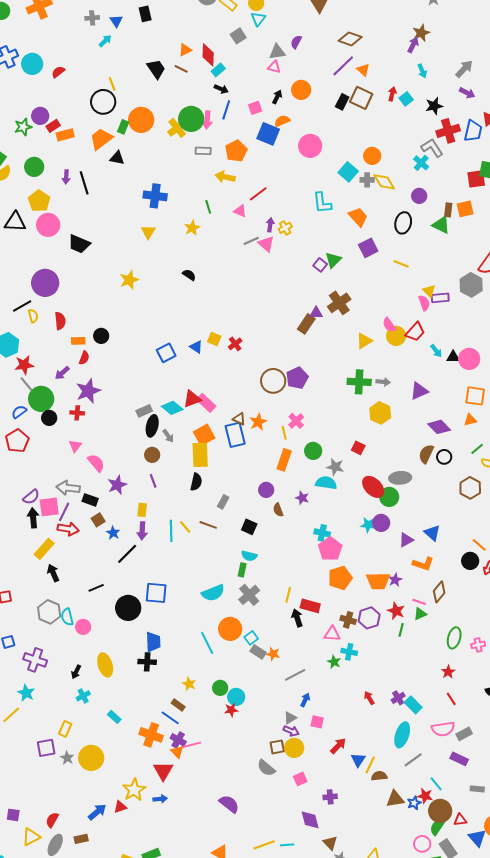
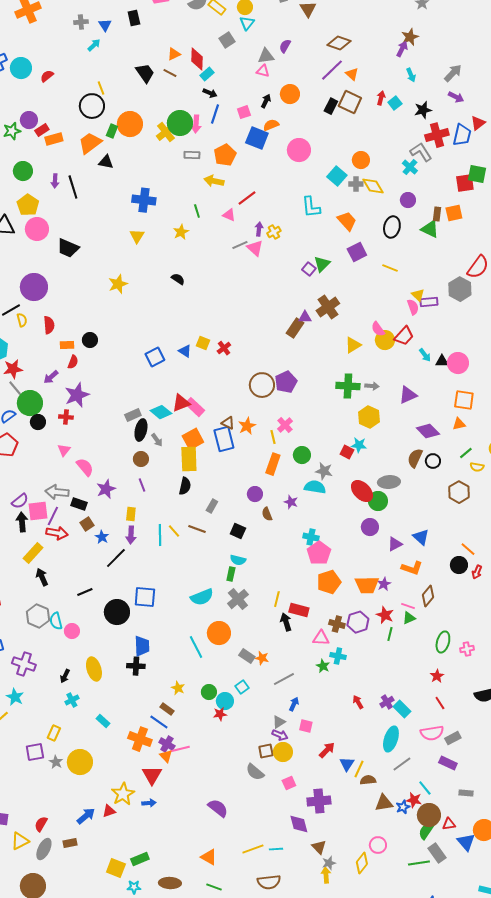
cyan star: (368, 525) -> (359, 445), moved
cyan square: (251, 638) -> (242, 687), moved
purple cross: (330, 797) -> (319, 801), size x1.6
pink circle: (422, 844) -> (378, 845), moved

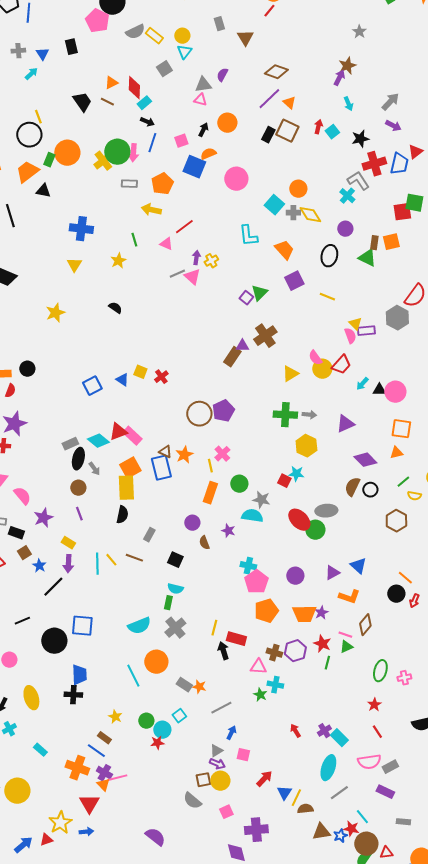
cyan arrow: (425, 355) -> (362, 384), turned 80
yellow rectangle: (131, 514) -> (68, 543), turned -64
purple circle: (370, 527) -> (295, 576), moved

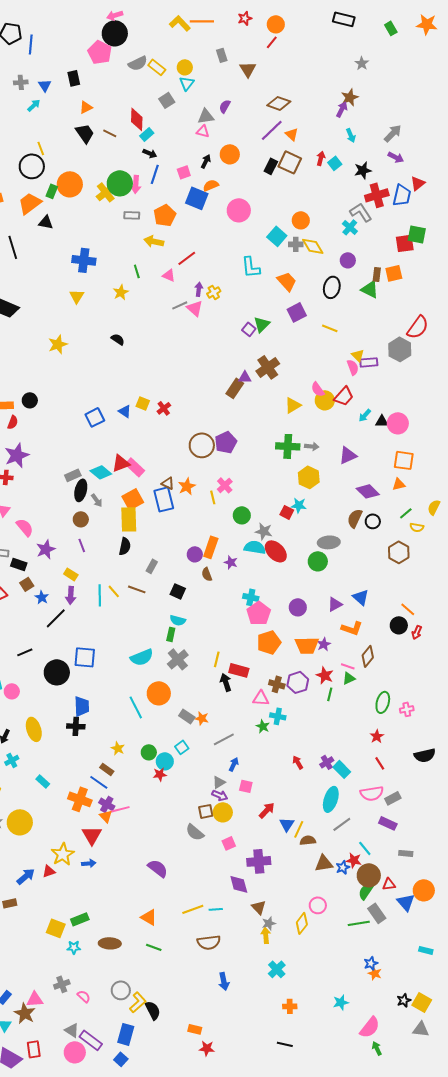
orange triangle: (111, 83) -> (86, 107), moved
orange rectangle: (210, 493) -> (211, 547), moved
red ellipse: (299, 520) -> (276, 551), moved

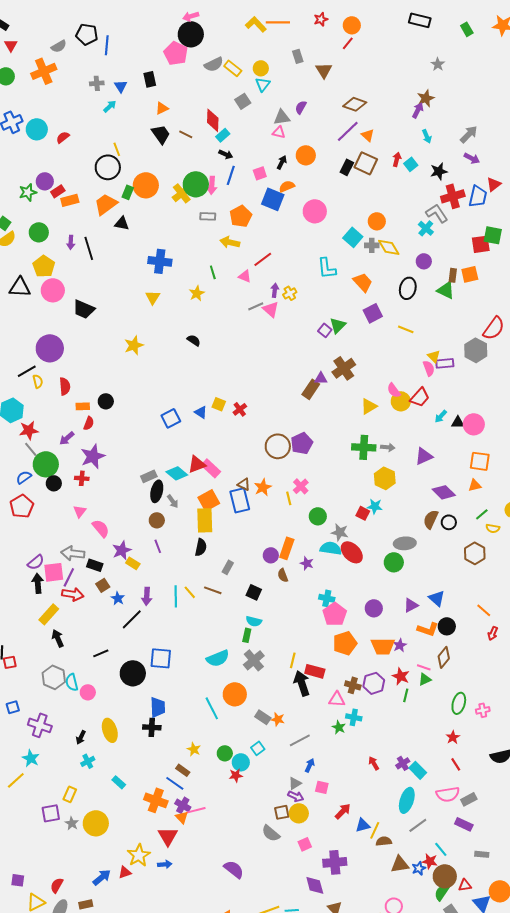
yellow rectangle: (71, 574) -> (133, 563), moved
black circle: (399, 625) -> (447, 626), moved
black arrow: (226, 682) -> (302, 683), size x1.4
blue triangle: (287, 824) -> (363, 825), turned 42

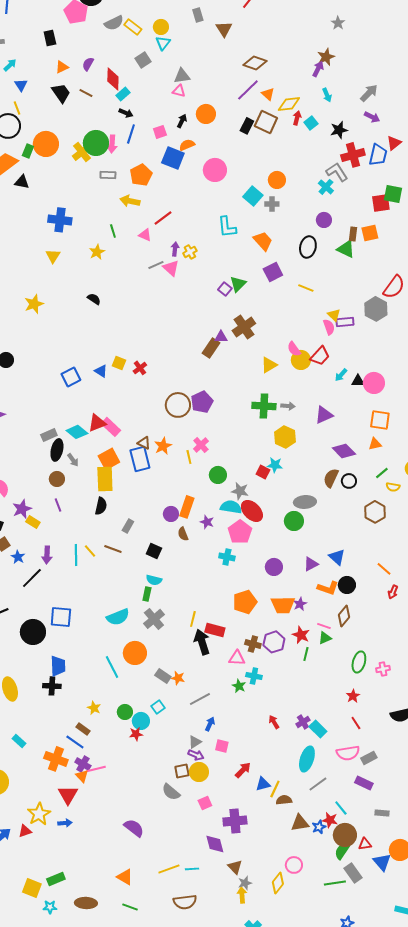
blue triangle: (121, 86) -> (21, 85), moved
purple semicircle: (301, 107) -> (88, 64), moved
yellow diamond: (389, 247) -> (289, 104), moved, turned -65
pink pentagon: (335, 614) -> (240, 532), moved

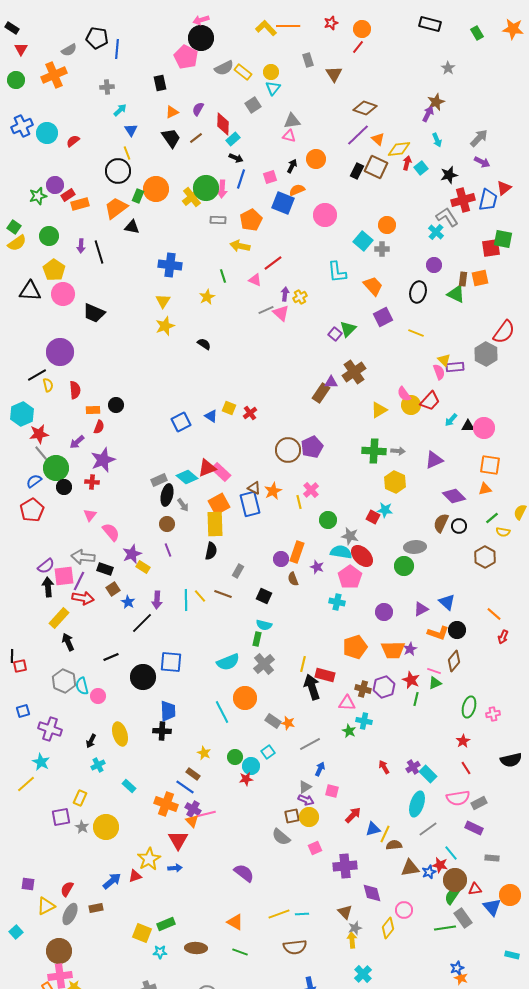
brown line: (86, 93) -> (196, 138), turned -64
yellow star: (34, 304) -> (165, 326), moved
purple diamond: (215, 844) -> (372, 893), moved

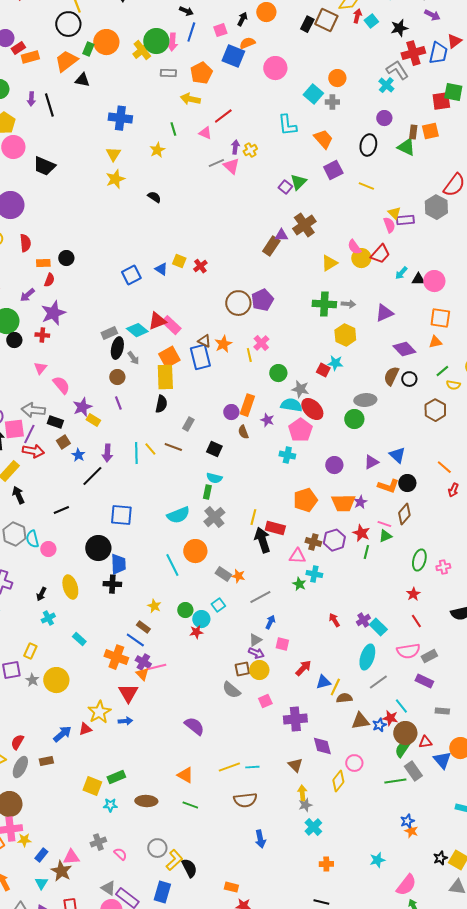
black circle: (143, 677) -> (98, 548), moved
gray star: (355, 928) -> (305, 805), moved

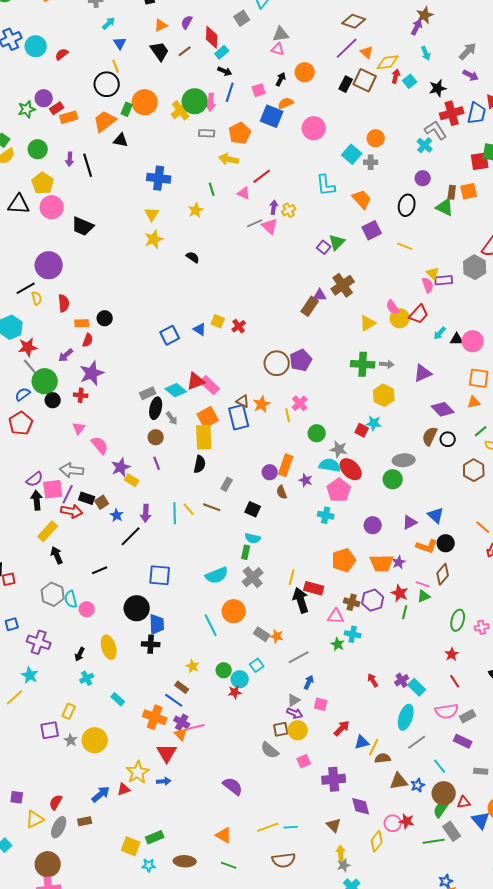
black rectangle: (55, 422) -> (87, 498), moved
red star: (390, 718) -> (407, 821), moved

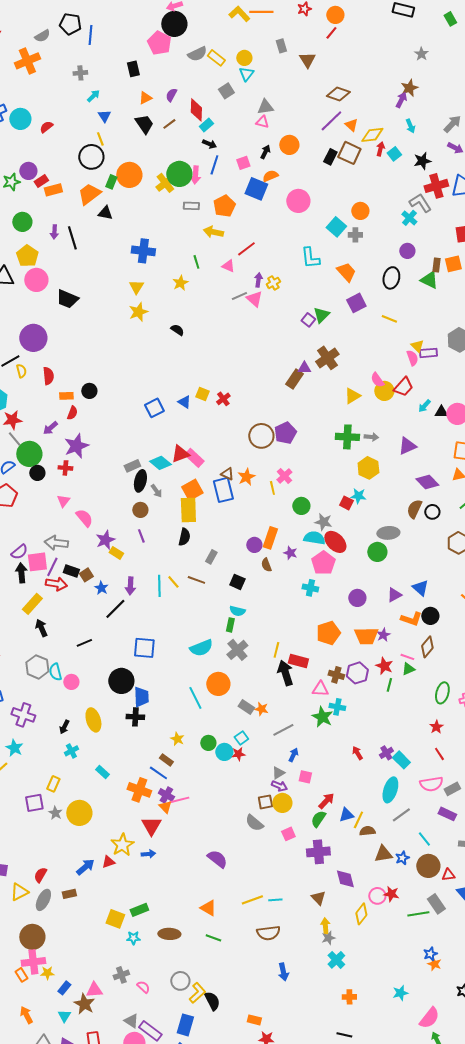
green star: (338, 644) -> (322, 717), size x1.5
red star: (235, 692) -> (238, 754), moved
green semicircle: (441, 809) -> (318, 819), moved

